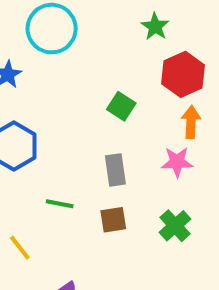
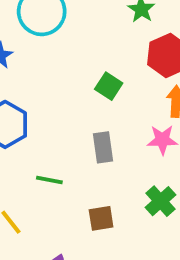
brown square: (113, 220) -> (101, 218), moved

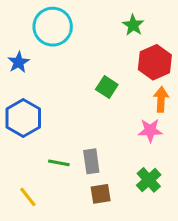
gray rectangle: (103, 147) -> (91, 161), moved

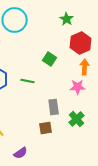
gray rectangle: (91, 161) -> (54, 107), moved
green line: (59, 163) -> (28, 81), moved

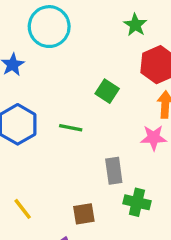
green cross: (77, 119) -> (137, 202), moved, turned -35
brown square: (46, 128) -> (84, 214), moved

